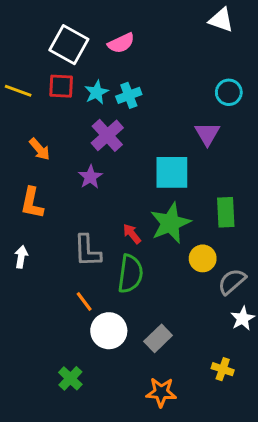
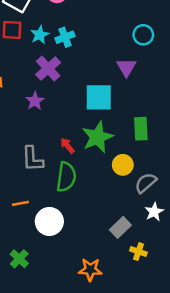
orange line: (84, 301) -> (20, 203), moved, turned -63
gray rectangle: (158, 338) -> (120, 227), moved

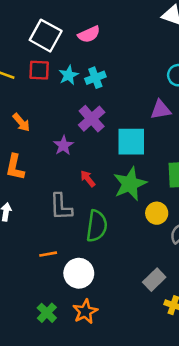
purple triangle: (126, 67) -> (161, 110), turned 50
purple cross: (48, 68) -> (92, 119), moved
red arrow: (67, 146) -> (88, 179), moved
orange star: (90, 270) -> (85, 312), moved, turned -30

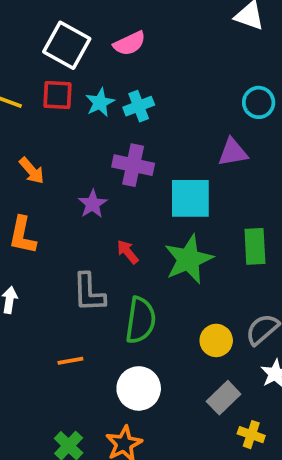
purple cross: (92, 119) -> (133, 165), turned -36
yellow circle: (157, 213) -> (216, 340), moved
white circle: (79, 273) -> (139, 388), moved

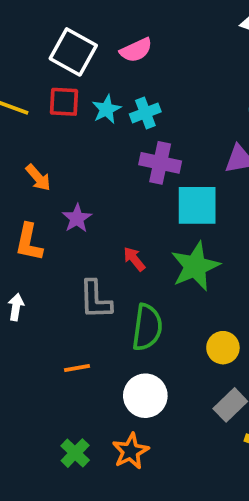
purple cross: (133, 165) -> (160, 163), moved
purple star: (93, 204) -> (77, 218), moved

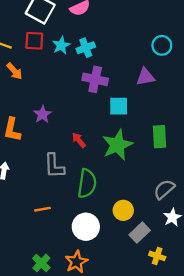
orange arrow: (38, 178) -> (14, 71), moved
cyan square: (197, 205) -> (119, 106), size x0.7
yellow circle: (223, 348) -> (123, 210), moved

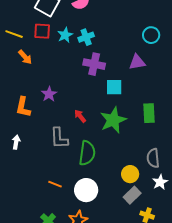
gray semicircle: (164, 189) -> (153, 158), turned -54
orange line: (43, 209) -> (55, 184), moved, turned 32
yellow circle: (123, 210) -> (130, 174), moved

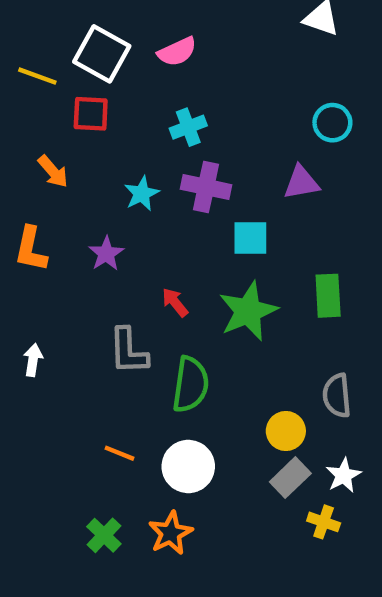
yellow line: (14, 34) -> (37, 76), moved
cyan star: (65, 35) -> (142, 194), moved
orange L-shape: (23, 107) -> (31, 249), moved
white star: (160, 182) -> (344, 475), moved

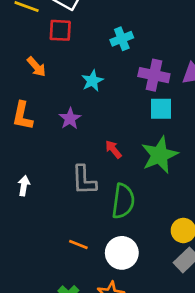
purple cross: (206, 187) -> (154, 75), moved

